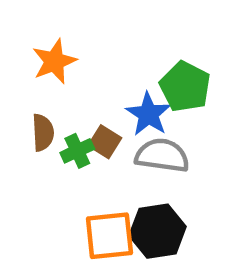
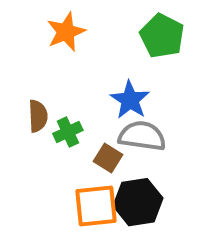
orange star: (54, 61) -> (66, 32), moved
green pentagon: (185, 87) -> (162, 36), moved
brown square: (105, 142) -> (108, 158), moved

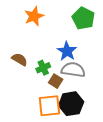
brown semicircle: (38, 116) -> (20, 59), turned -56
green cross: (68, 132) -> (43, 68), moved

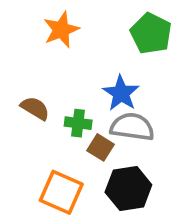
green cross: (43, 68) -> (78, 123), turned 32
orange square: (49, 106) -> (61, 192), moved, turned 30

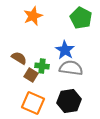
brown square: (100, 147) -> (31, 75), moved

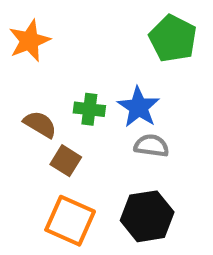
orange star: (33, 16) -> (29, 41), moved
green cross: (42, 66) -> (89, 109), moved
gray semicircle: (71, 68) -> (151, 146), size x0.7

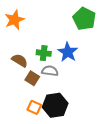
gray semicircle: (151, 146) -> (50, 71), moved
black hexagon: (147, 216) -> (55, 105), moved
orange square: (70, 221) -> (34, 107), size x0.6

